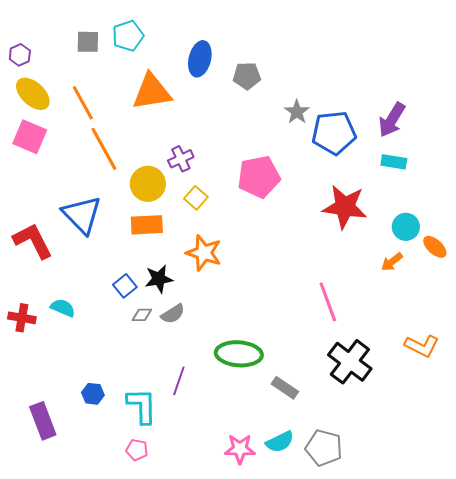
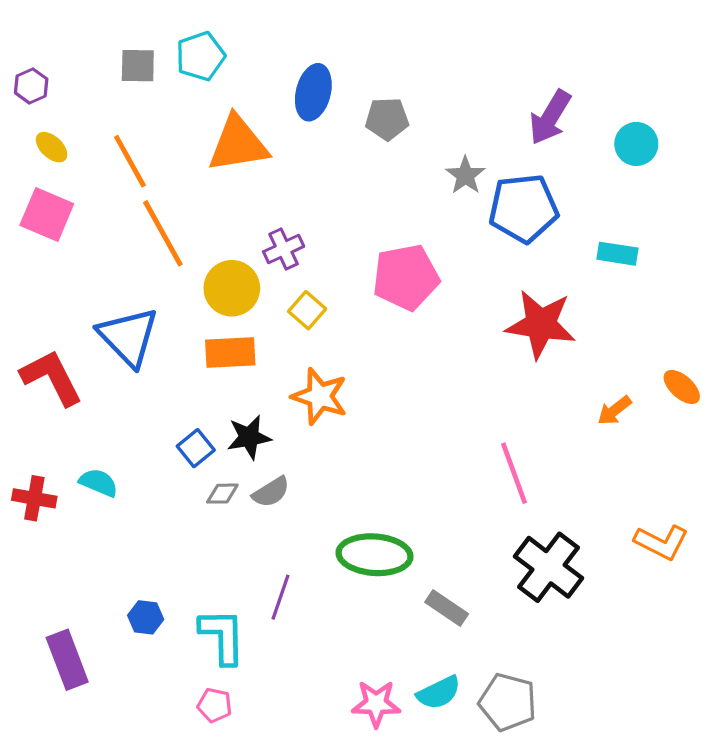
yellow ellipse: (33, 94) -> (52, 147), size x0.6
purple arrow: (392, 120) -> (550, 117), moved
cyan circle: (406, 227) -> (636, 144), moved

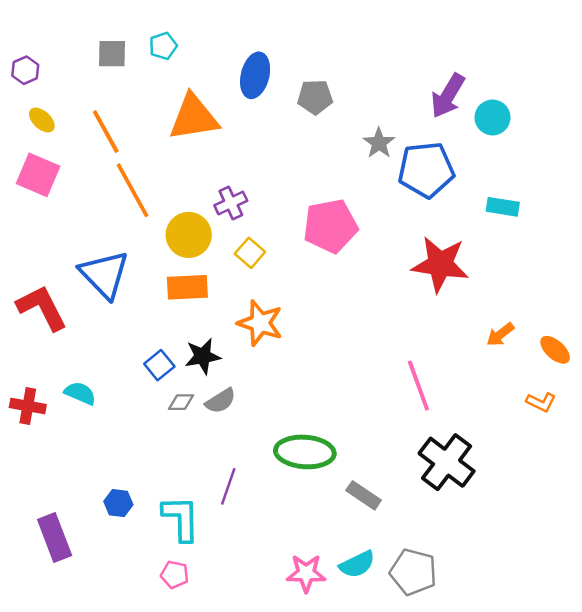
cyan pentagon: (200, 56) -> (163, 46), size x0.7
cyan circle: (636, 144) -> (493, 117), moved
orange ellipse: (682, 387) -> (555, 350), moved
orange L-shape: (661, 542) -> (541, 402), moved, size x0.7

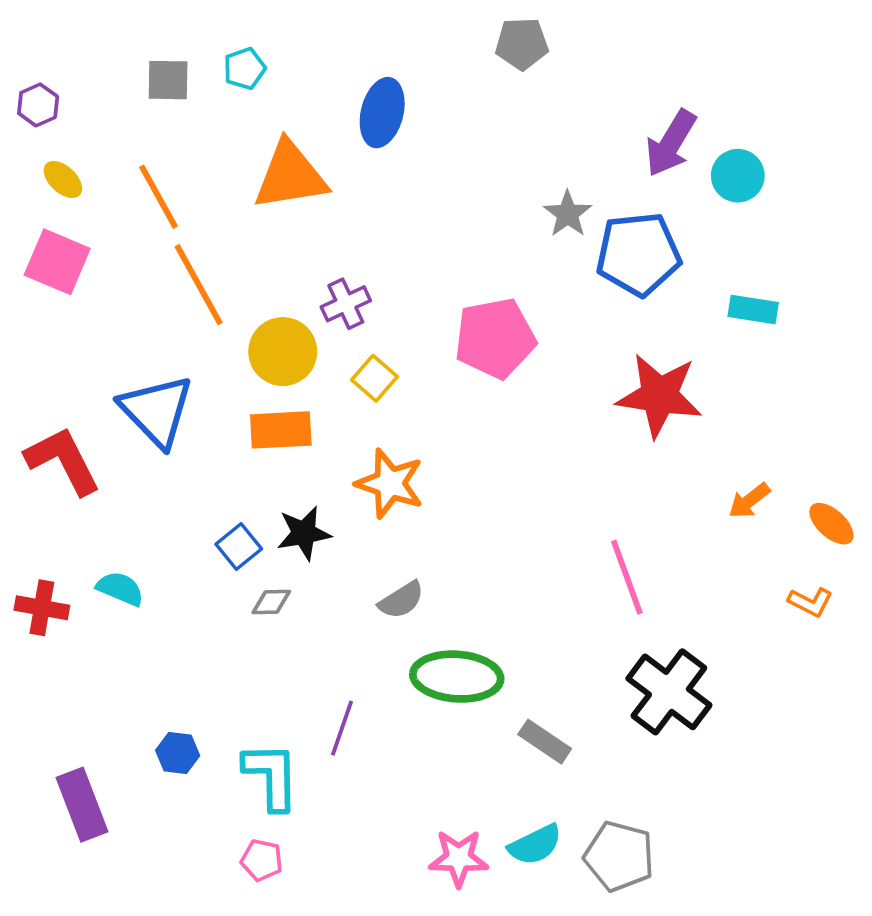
gray pentagon: (315, 97) -> (522, 44), moved
gray semicircle: (221, 401) -> (401, 600), moved

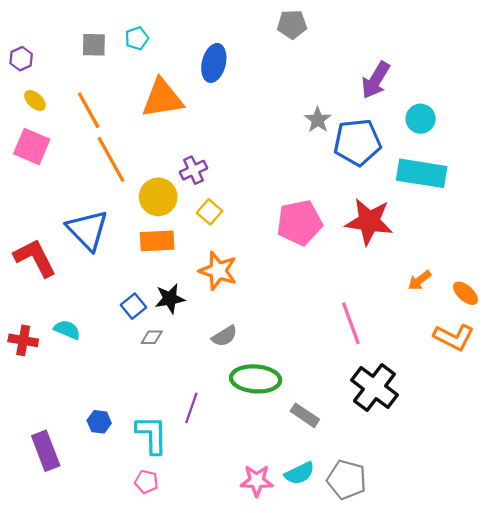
cyan circle: (738, 176) -> (421, 119), moved
cyan rectangle: (753, 309) -> (422, 173), size x1.8
pink pentagon: (495, 338) -> (300, 223), moved
orange L-shape: (810, 602) -> (454, 337), size x1.6

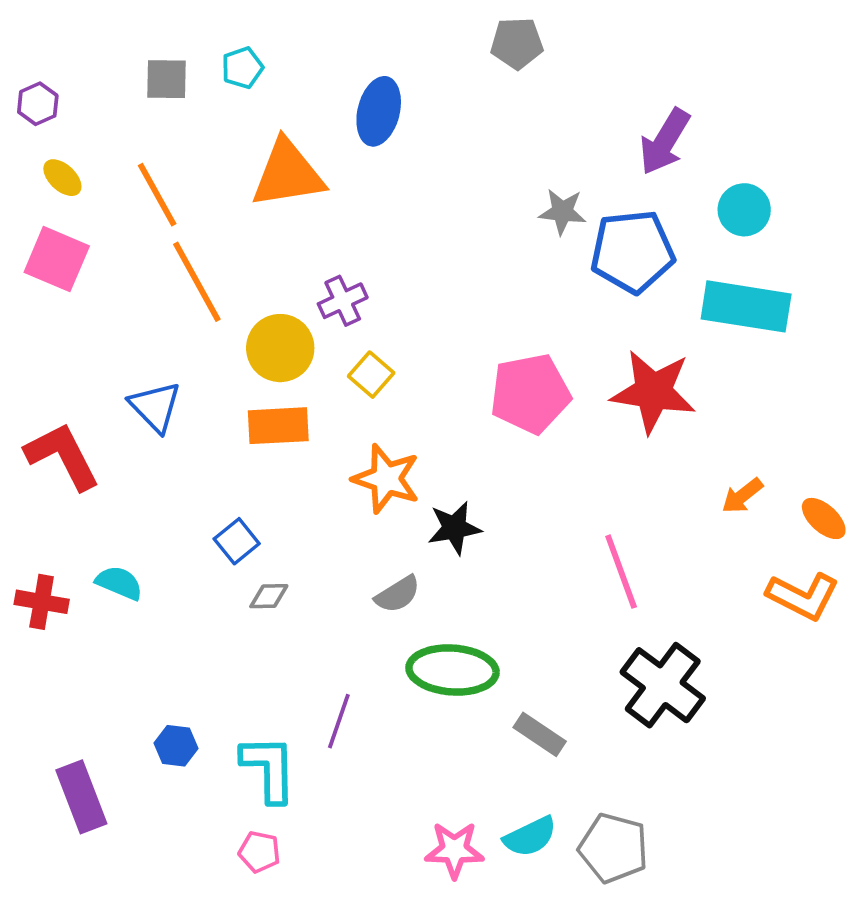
gray star: (318, 120) -> (562, 212), turned -30
blue triangle: (87, 230) -> (155, 407), size x0.7
black star: (170, 299) -> (454, 528), moved

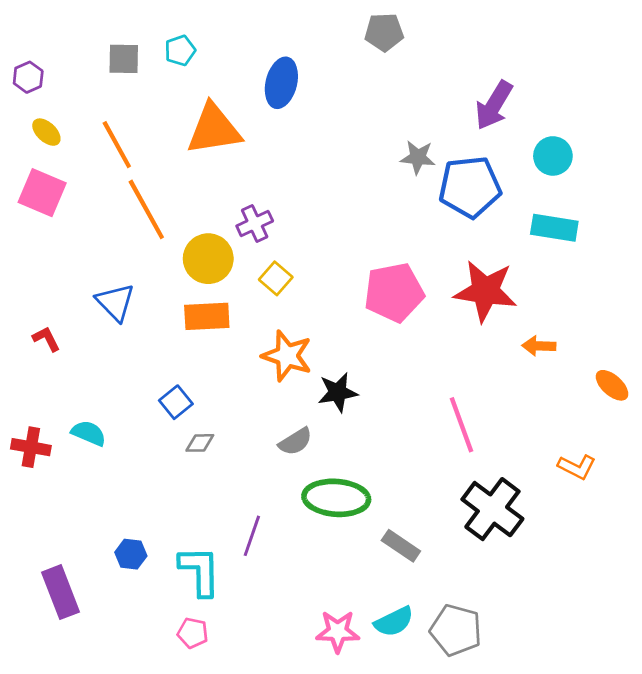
cyan rectangle: (746, 306) -> (554, 228), size x0.7
red L-shape: (62, 456) -> (46, 339), size x0.5
orange arrow: (742, 496) -> (539, 346), moved, turned 40
orange L-shape: (803, 596) -> (577, 467), moved, size x0.7

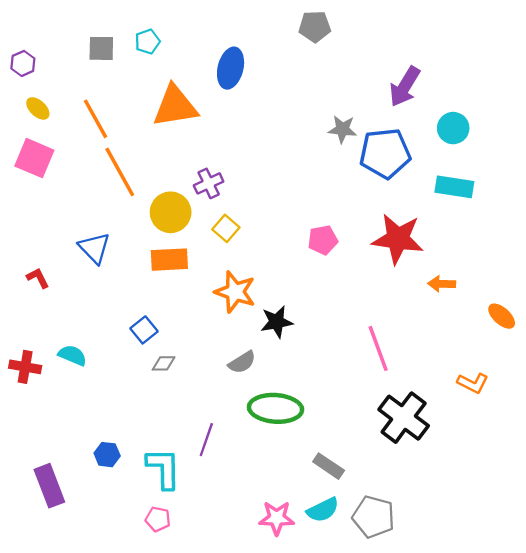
pink pentagon: (394, 292) -> (323, 240), size x0.6
gray rectangle: (401, 546) -> (329, 466), moved

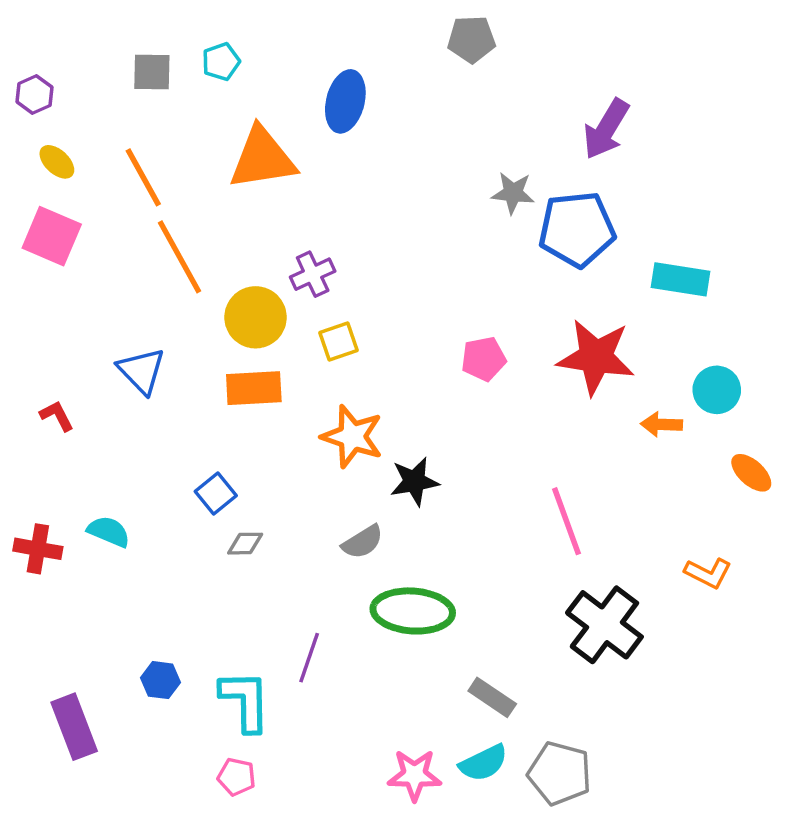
cyan circle: (453, 128) -> (717, 390), moved
yellow square: (226, 228) -> (338, 342), turned 30

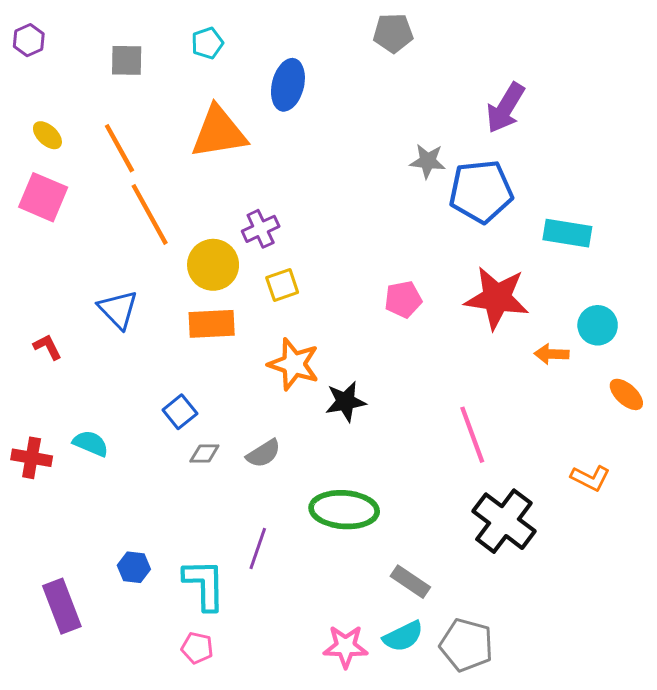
cyan pentagon: (221, 62) -> (207, 43), moved
purple hexagon: (34, 94) -> (29, 40), moved
gray semicircle: (363, 542) -> (263, 453), moved

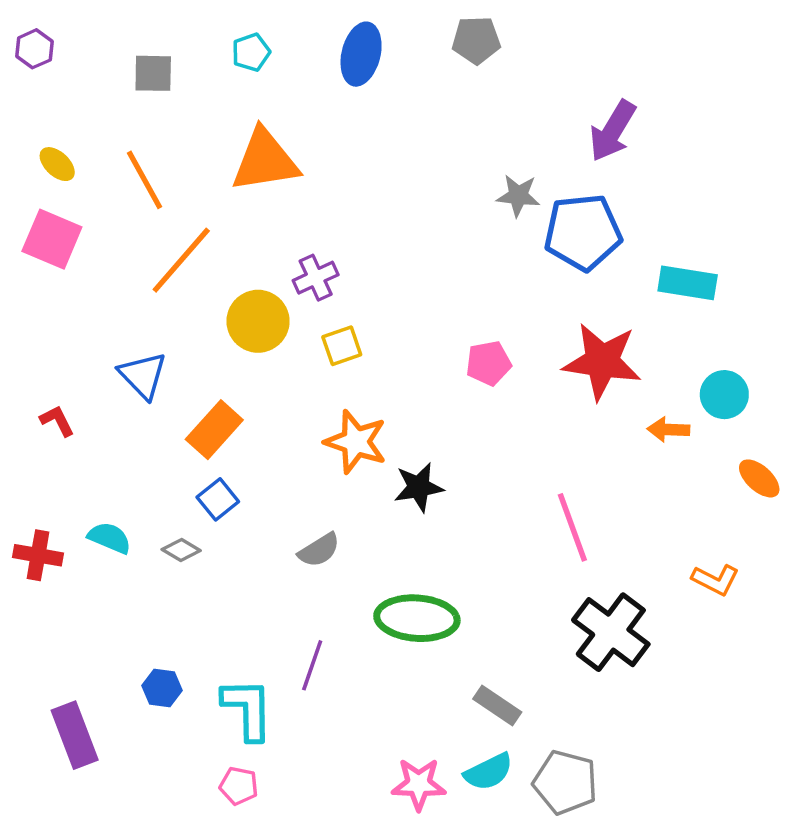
blue ellipse: (288, 85) -> (361, 54), moved
orange line: (150, 214) -> (181, 260), turned 70
orange rectangle: (212, 324) -> (214, 430), moved, turned -45
gray diamond: (204, 453) -> (181, 550), moved, turned 32

